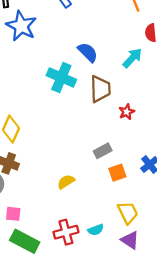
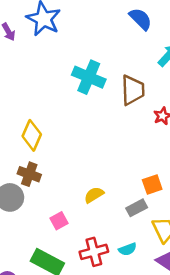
blue semicircle: (88, 52) -> (141, 19), moved
gray rectangle: (103, 151) -> (137, 208), moved
pink square: (13, 214) -> (59, 221), moved, turned -35

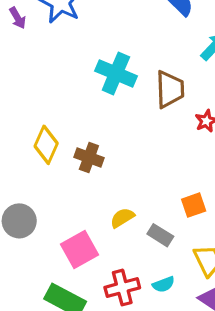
brown cross: (29, 174) -> (89, 157), moved
gray rectangle: (137, 208) -> (160, 235), moved, turned 60
pink square: (59, 221) -> (79, 249), size x1.6

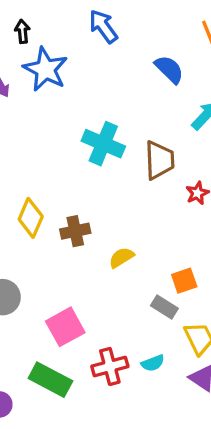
brown cross: (89, 157) -> (75, 231), turned -32
yellow semicircle: (122, 218) -> (121, 258), moved
gray rectangle: (160, 235) -> (164, 307), moved

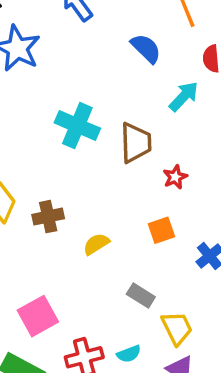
orange square: (184, 281) -> (161, 230), moved

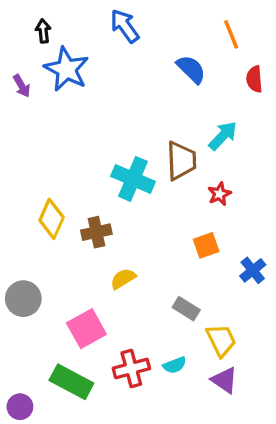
cyan arrow: (184, 96) -> (223, 136), moved
cyan cross: (77, 126) -> (133, 179), moved
yellow semicircle: (96, 244) -> (123, 279), moved

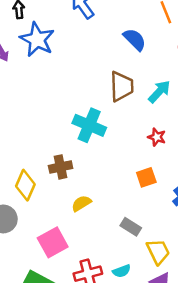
brown trapezoid: (181, 161) -> (122, 86), moved
red star: (219, 194) -> (157, 137), turned -30
yellow diamond: (52, 219) -> (25, 185), moved

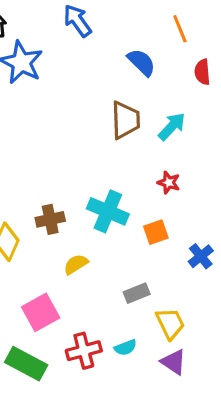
cyan cross: (89, 125) -> (108, 211), moved
gray rectangle: (131, 227) -> (137, 293), turned -54

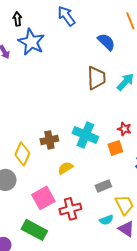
red star: (169, 183) -> (124, 129), moved
cyan semicircle: (125, 348) -> (106, 220), moved
red cross: (84, 351) -> (70, 209), moved

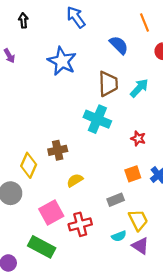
blue star: (31, 42) -> (62, 61), moved
cyan cross: (85, 135) -> (97, 119), moved
orange square: (115, 148) -> (133, 174), moved

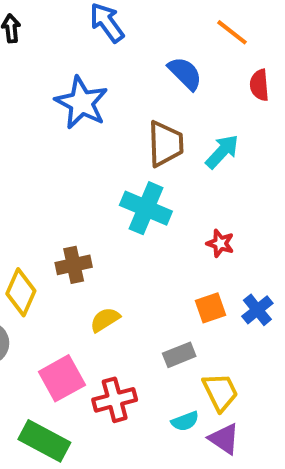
orange line: (145, 23) -> (232, 32), turned -30

